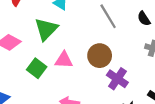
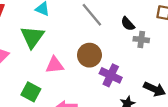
black semicircle: (144, 19) -> (128, 24), moved
green square: (37, 68) -> (31, 92), moved

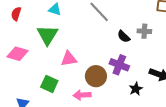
black semicircle: (128, 24) -> (124, 36), moved
brown circle: (89, 55) -> (96, 76), moved

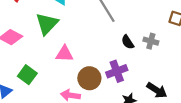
purple cross: (119, 65) -> (117, 71), turned 36
green square: (49, 84) -> (27, 75), moved

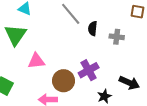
black semicircle: (128, 42) -> (93, 28), moved, turned 48

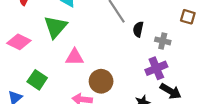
purple cross: (89, 70) -> (156, 68), moved

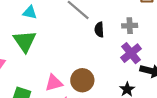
black semicircle: (138, 29) -> (99, 30), moved
pink triangle: (75, 57) -> (54, 83), moved

